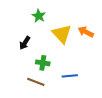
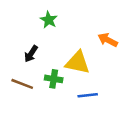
yellow triangle: (62, 34) -> (78, 63), moved, turned -35
brown line: (36, 82) -> (22, 84), moved

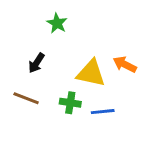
orange arrow: (108, 40) -> (125, 64), moved
green cross: (54, 79) -> (70, 103), moved

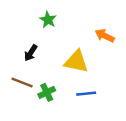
orange arrow: (125, 64) -> (105, 36), moved
green cross: (70, 103) -> (47, 92), moved, turned -35

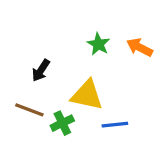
green star: (48, 20) -> (98, 44), moved
yellow triangle: (76, 62) -> (87, 95), moved

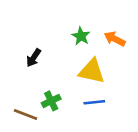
yellow triangle: (87, 95) -> (92, 71), moved
brown line: (29, 110) -> (26, 114), moved

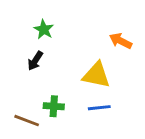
green star: (81, 36) -> (44, 29), moved
green cross: (51, 101) -> (54, 106), turned 30

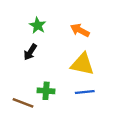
orange arrow: (121, 41) -> (80, 30), moved

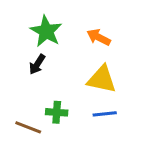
green star: (38, 25) -> (46, 31), size x1.5

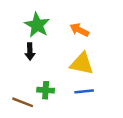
black arrow: (37, 64) -> (30, 52), turned -35

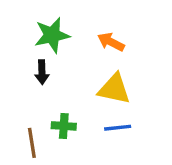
green star: (37, 25) -> (52, 35), turned 30
brown line: (23, 102) -> (32, 143), turned 60

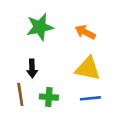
black arrow: (42, 72) -> (32, 69), moved
brown line: (32, 143) -> (20, 94), moved

